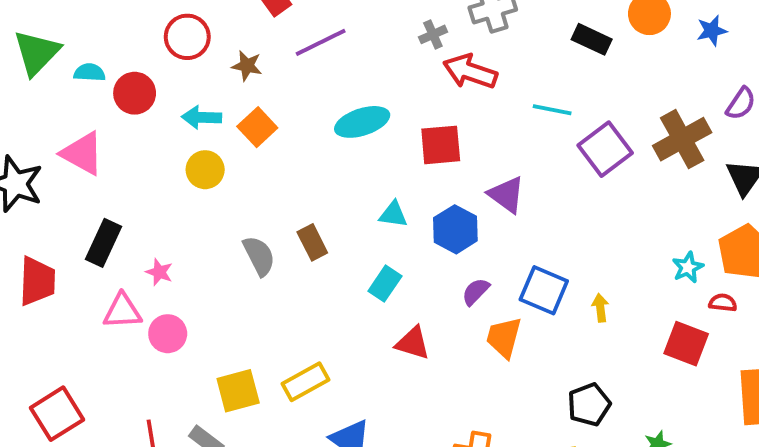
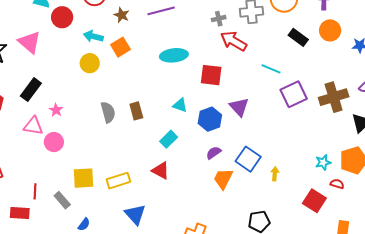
red triangle: (413, 343) -> (161, 171), moved

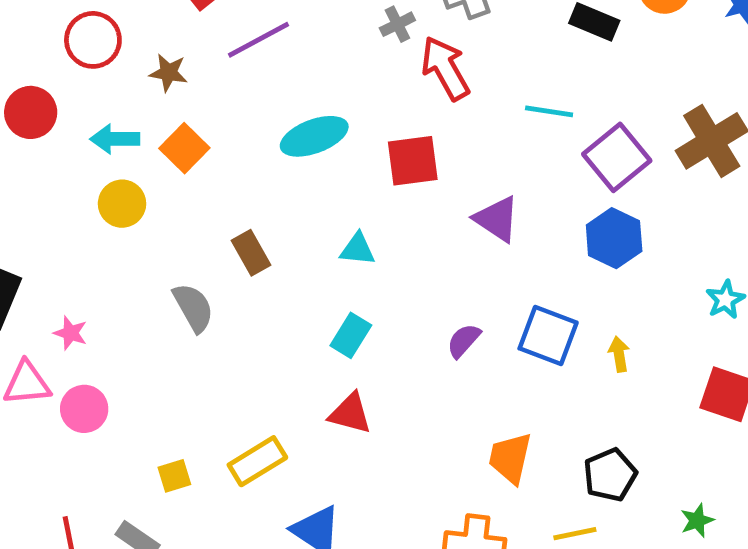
red arrow: (234, 41) -> (445, 68), turned 44
brown rectangle: (136, 111) -> (251, 253), moved
blue hexagon: (210, 119) -> (614, 238), moved
yellow square: (83, 178) -> (174, 476), size x0.6
orange trapezoid: (223, 179) -> (510, 458), moved

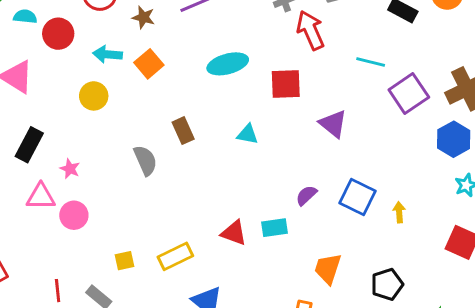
yellow circle: (122, 204) -> (94, 96), moved
blue hexagon: (614, 238) -> (454, 139), moved
cyan rectangle: (351, 335) -> (275, 228), moved, turned 45

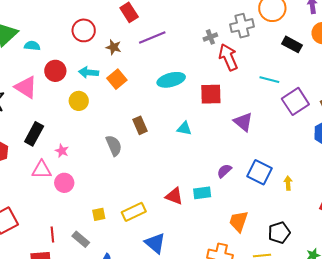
red circle: (58, 34) -> (55, 71), moved

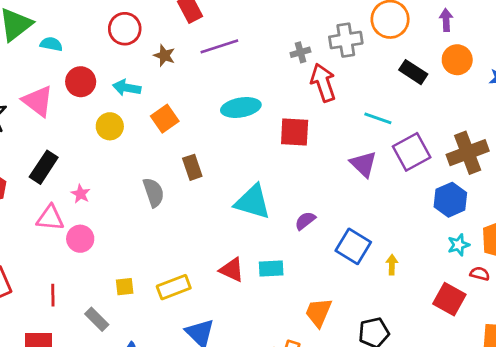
orange square: (117, 79) -> (165, 119), moved
purple triangle: (243, 122) -> (363, 164), moved
cyan triangle: (184, 128) -> (253, 202), moved, size x1.8
purple semicircle: (224, 171) -> (305, 221), moved
red line: (52, 235) -> (53, 295), moved

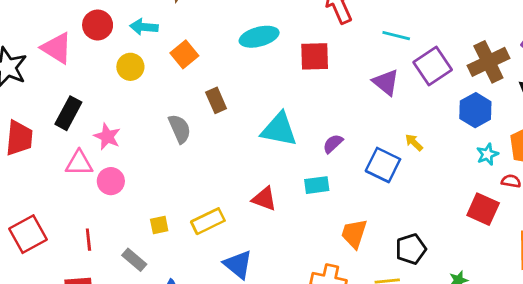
pink star: (81, 194) -> (107, 137), size x1.4
yellow arrow: (392, 265) -> (414, 142), moved, turned -42
cyan rectangle: (271, 268) -> (317, 185), moved

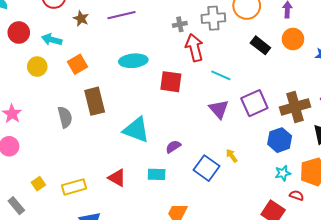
cyan line: (396, 36) -> (221, 75), moved
brown rectangle: (216, 100) -> (95, 101), size x1.5
yellow square: (159, 225) -> (38, 184), turned -32

